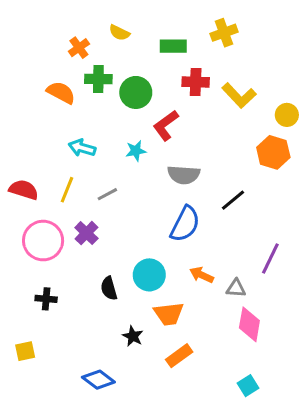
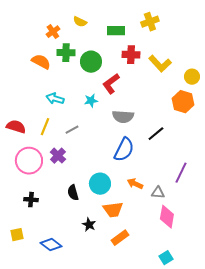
blue diamond: (98, 380) -> (51, 245), moved

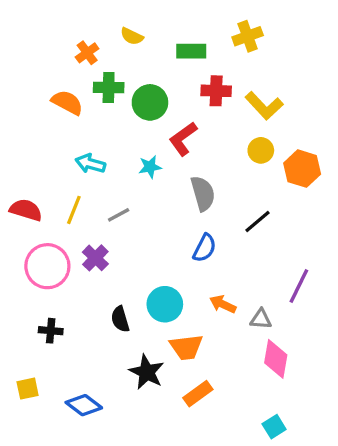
yellow circle: (192, 77) -> (261, 150), moved
gray semicircle: (123, 117) -> (203, 193), turned -110
blue semicircle: (124, 150) -> (205, 248), size x0.7
black star: (89, 225) -> (147, 372), size x1.5

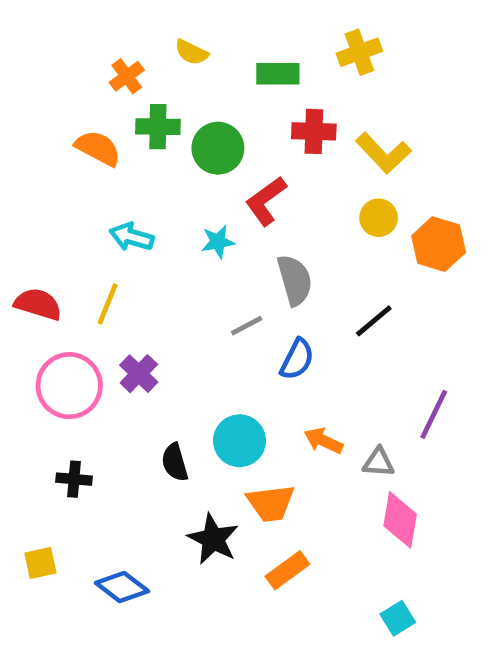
gray line: (119, 215) -> (247, 326), moved

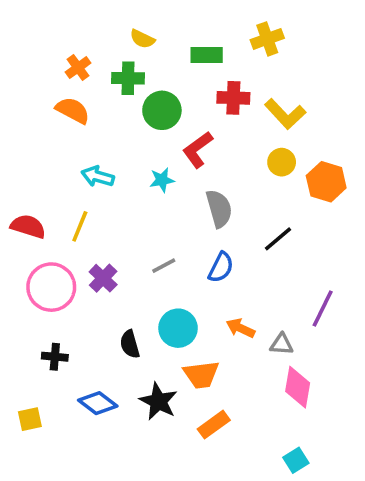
orange cross: (127, 76) -> (78, 68), moved
green cross: (158, 127) -> (128, 78), moved
gray line: (247, 326) -> (164, 266), moved
blue diamond: (122, 587) -> (98, 403), moved

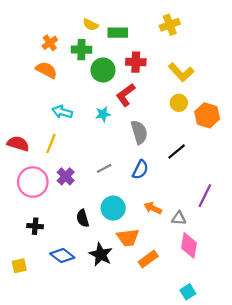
green rectangle: (207, 55) -> (118, 33), moved
red cross: (233, 98) -> (136, 62), moved
orange rectangle: (214, 425) -> (148, 259), moved

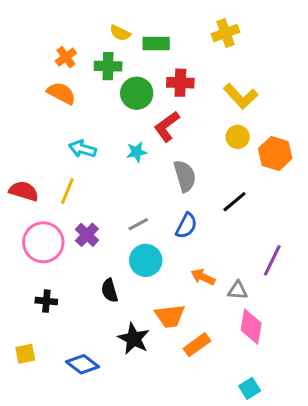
cyan circle: (113, 208) -> (146, 260), moved
blue diamond: (62, 256) -> (82, 364), moved

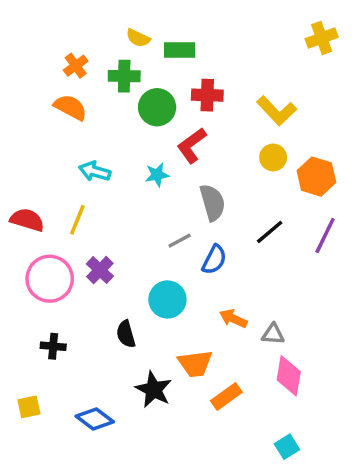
yellow cross: (226, 33) -> (322, 38), moved
gray line: (138, 224) -> (180, 241), moved
purple line: (272, 260) -> (325, 235), moved

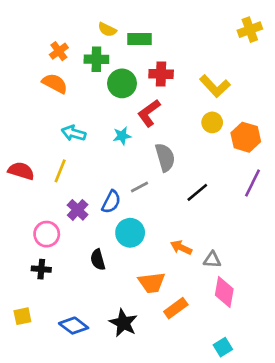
black line: (270, 232) -> (197, 192), moved
blue semicircle: (214, 260) -> (111, 202), moved
pink circle: (50, 279) -> (47, 234), moved, size x0.7
black star: (154, 390) -> (123, 323), moved

